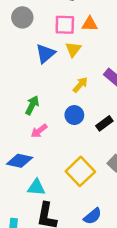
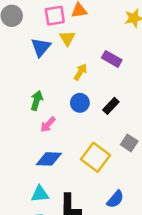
blue diamond: (20, 161) -> (49, 159), moved
cyan triangle: (36, 187) -> (40, 194), moved

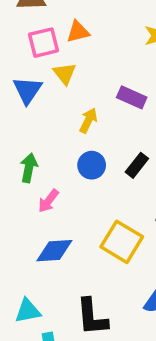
cyan triangle: (40, 194) -> (28, 311), moved

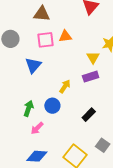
yellow triangle: (65, 74) -> (93, 57), moved
purple rectangle: (132, 97) -> (91, 77), turned -49
blue circle: (92, 165) -> (52, 106), moved

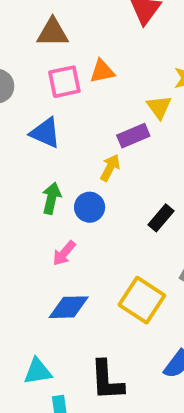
blue triangle: (33, 65) -> (45, 133), turned -42
purple rectangle: (91, 77) -> (133, 136), moved
green arrow: (29, 108) -> (51, 198), moved

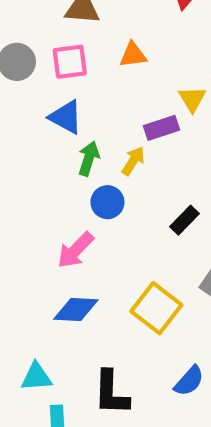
pink square: (64, 82) -> (70, 62), moved
green arrow: (51, 198) -> (89, 158), moved
pink arrow: (64, 253) -> (76, 250), size x1.4

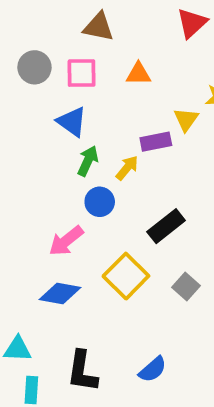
black rectangle: (184, 220) -> (166, 226), size x1.4
yellow square: (156, 308) -> (126, 276), moved

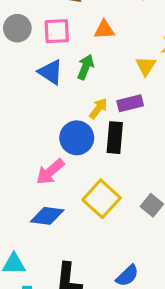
purple rectangle: (156, 142) -> (130, 103), moved
green arrow: (88, 161) -> (86, 67), moved
blue circle: (100, 202) -> (77, 138), size x1.4
black rectangle: (166, 226) -> (115, 138), moved, turned -44

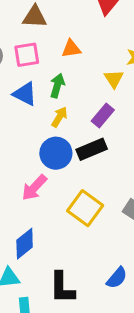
purple rectangle: (130, 103) -> (103, 115), turned -30
yellow arrow: (98, 109) -> (59, 117), moved
black rectangle: (115, 138) -> (92, 149), turned 68
blue diamond: (47, 216) -> (25, 244), moved, turned -40

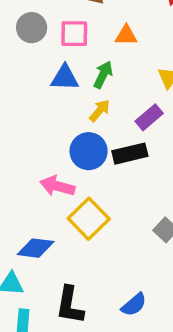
blue triangle: (25, 94) -> (65, 78), turned -35
pink arrow: (34, 188) -> (57, 186), turned 52
yellow square: (85, 208) -> (89, 219), moved
blue diamond: (25, 244) -> (36, 248), turned 36

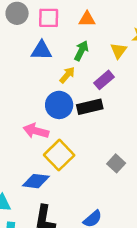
green arrow: (103, 75) -> (81, 51), moved
blue diamond: (36, 248) -> (36, 181), moved

